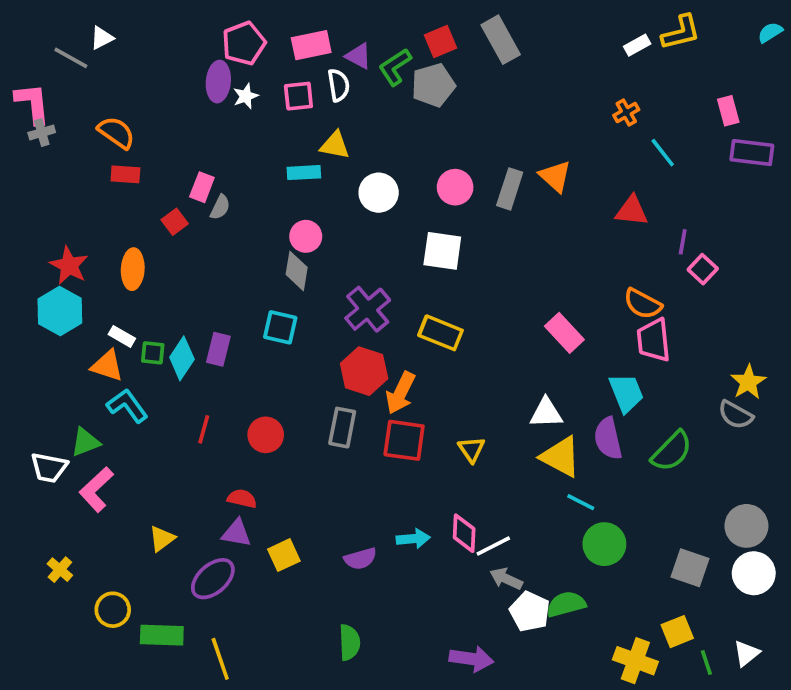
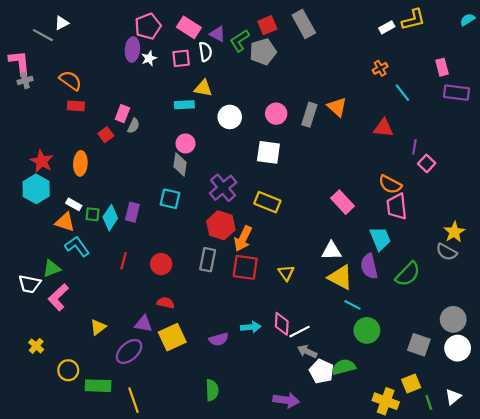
pink rectangle: (311, 45) -> (189, 27), turned 45
red semicircle: (242, 499) -> (166, 303), moved
yellow square: (284, 555) -> (172, 337), size x1.4

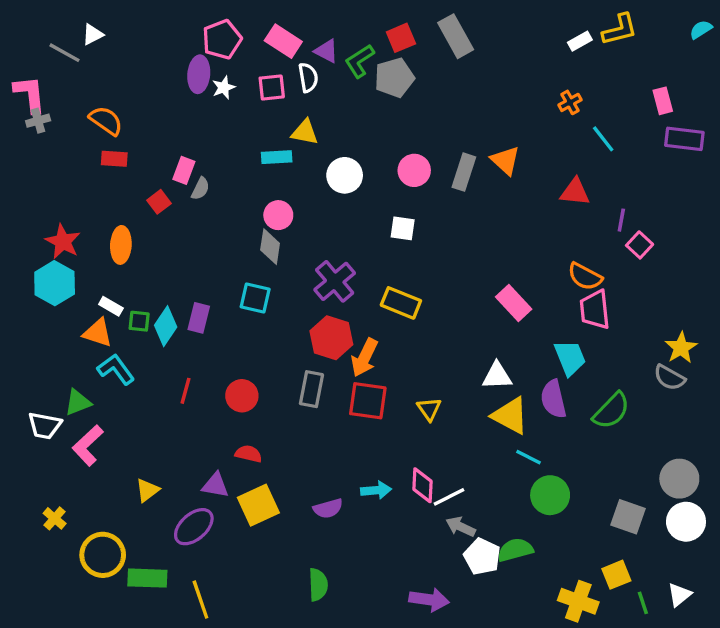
white square: (268, 152) -> (403, 228), size x0.7
yellow circle: (68, 370) -> (103, 555), size x1.4

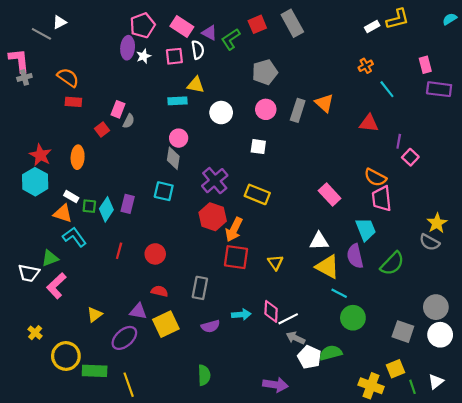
gray pentagon: (394, 78) -> (265, 72), moved
gray rectangle: (311, 389) -> (200, 288), moved

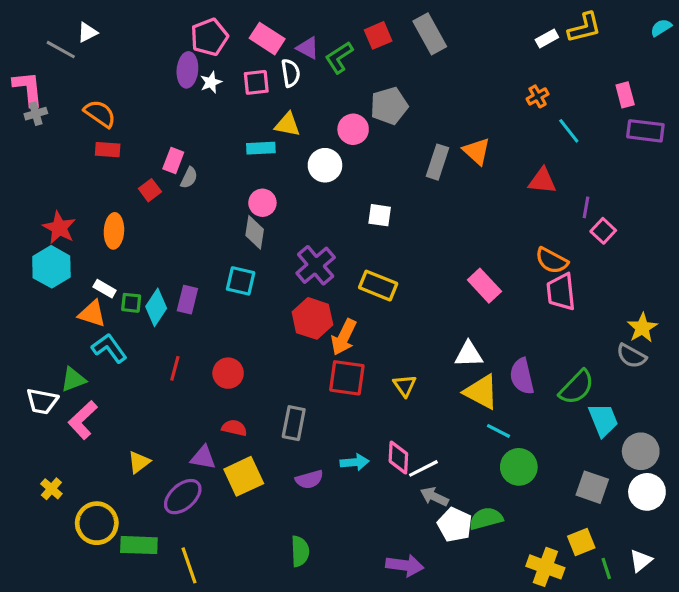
pink circle: (266, 109) -> (353, 129), moved
cyan trapezoid: (366, 229) -> (603, 420), moved

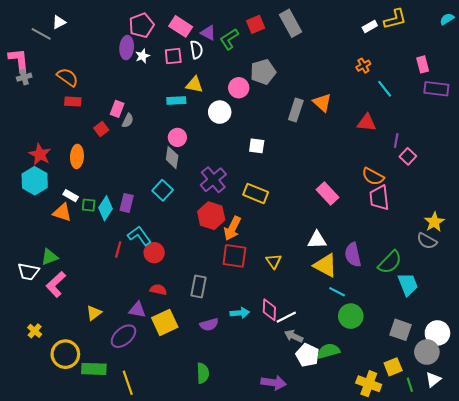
cyan square: (241, 281) -> (163, 190), turned 30
cyan L-shape: (109, 348) -> (139, 236), moved
gray circle: (641, 451) -> (427, 352), moved

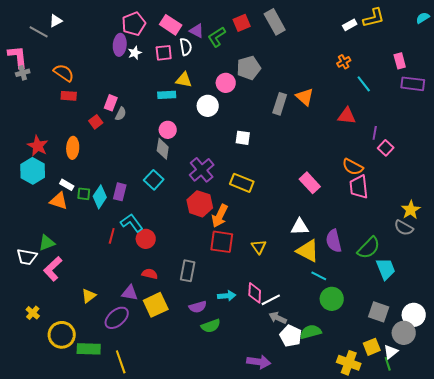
green semicircle: (203, 373) -> (211, 326), moved, turned 72
white triangle: (433, 379) -> (391, 352), moved

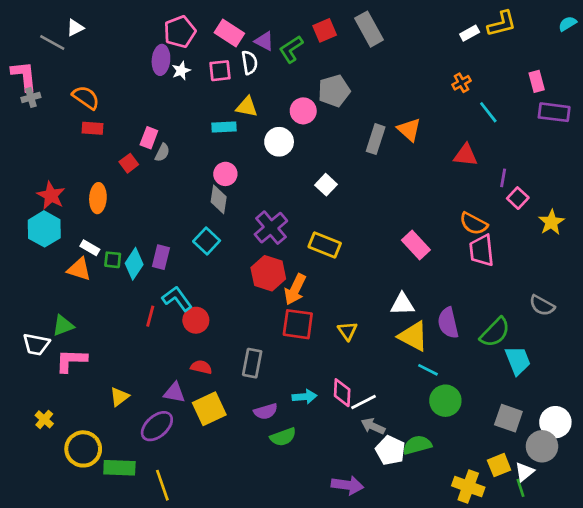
white square: (243, 138) -> (326, 185), turned 35
yellow star: (411, 210) -> (551, 222), moved
pink L-shape: (53, 269) -> (71, 360), turned 45

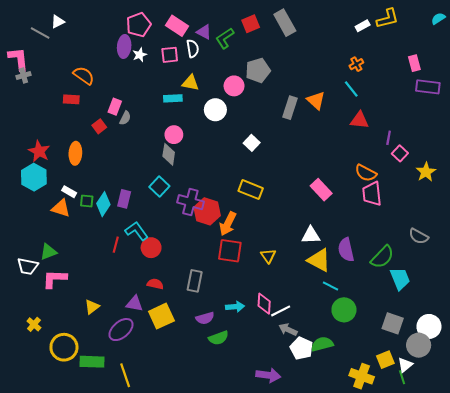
orange semicircle: (86, 97) -> (84, 76), moved
cyan line: (488, 112) -> (351, 89), moved
purple cross: (271, 228) -> (190, 202), moved, turned -35

